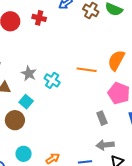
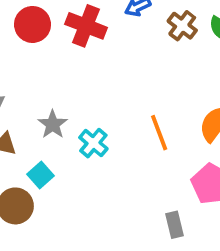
red cross: (39, 18) -> (86, 26), size x1.5
orange line: (87, 70) -> (159, 133), turned 54

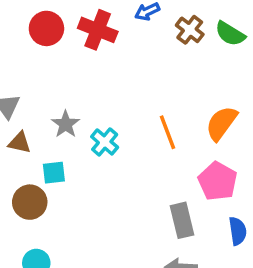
cyan square: (40, 175) -> (54, 173), turned 35
gray rectangle: (174, 225) -> (182, 220), size x1.4

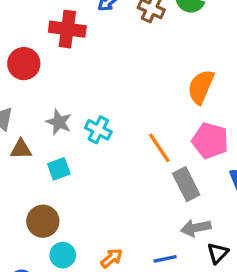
red circle: (46, 28) -> (24, 64), moved
orange line: (167, 132) -> (159, 148), moved
brown circle: (30, 202) -> (43, 221), moved

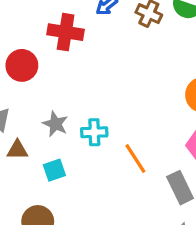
cyan cross: (98, 130) -> (94, 132), turned -30
orange line: (159, 148) -> (135, 158), moved

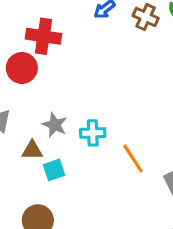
red cross: (66, 32) -> (44, 36), moved
brown triangle: (17, 150) -> (32, 150), moved

